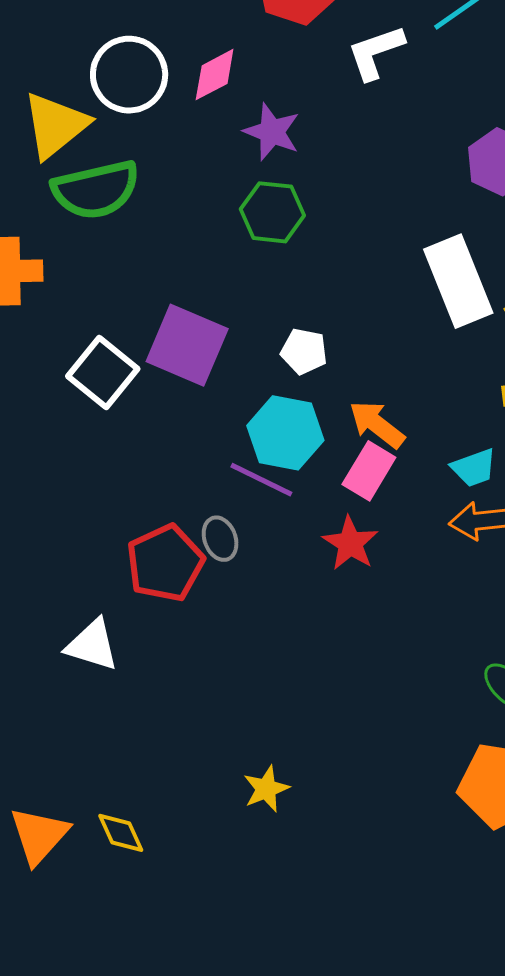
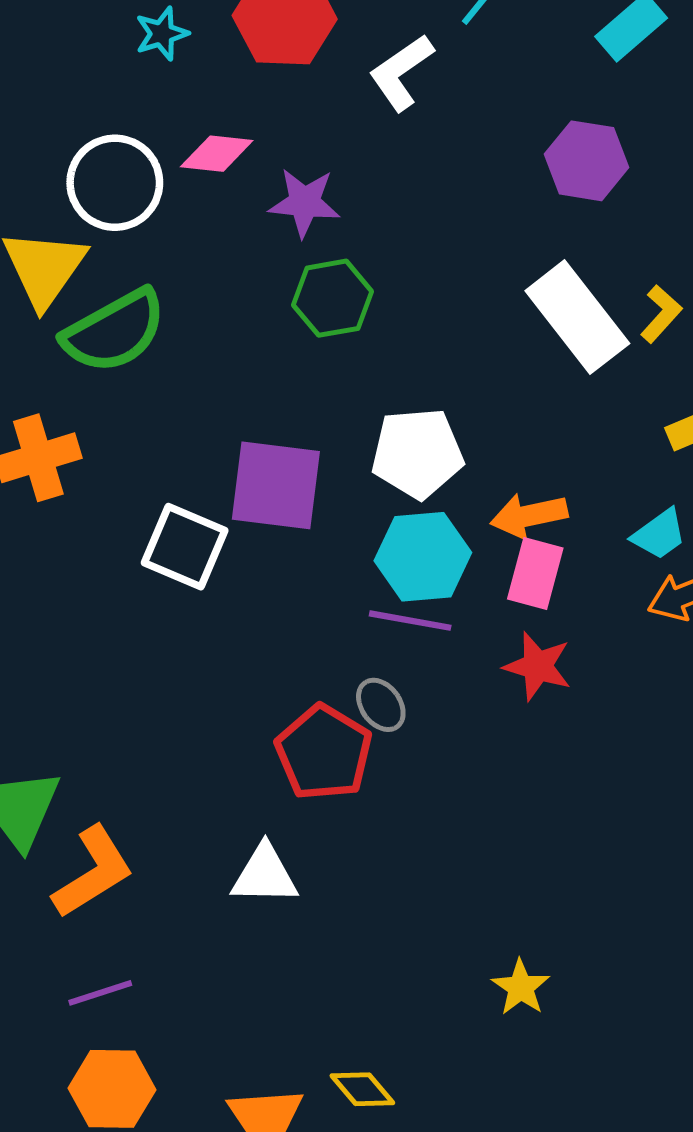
pink diamond: (215, 75) -> (217, 154), turned 50
white pentagon: (304, 351) -> (417, 453), size x1.6
orange arrow: (377, 424) -> (529, 516), turned -34

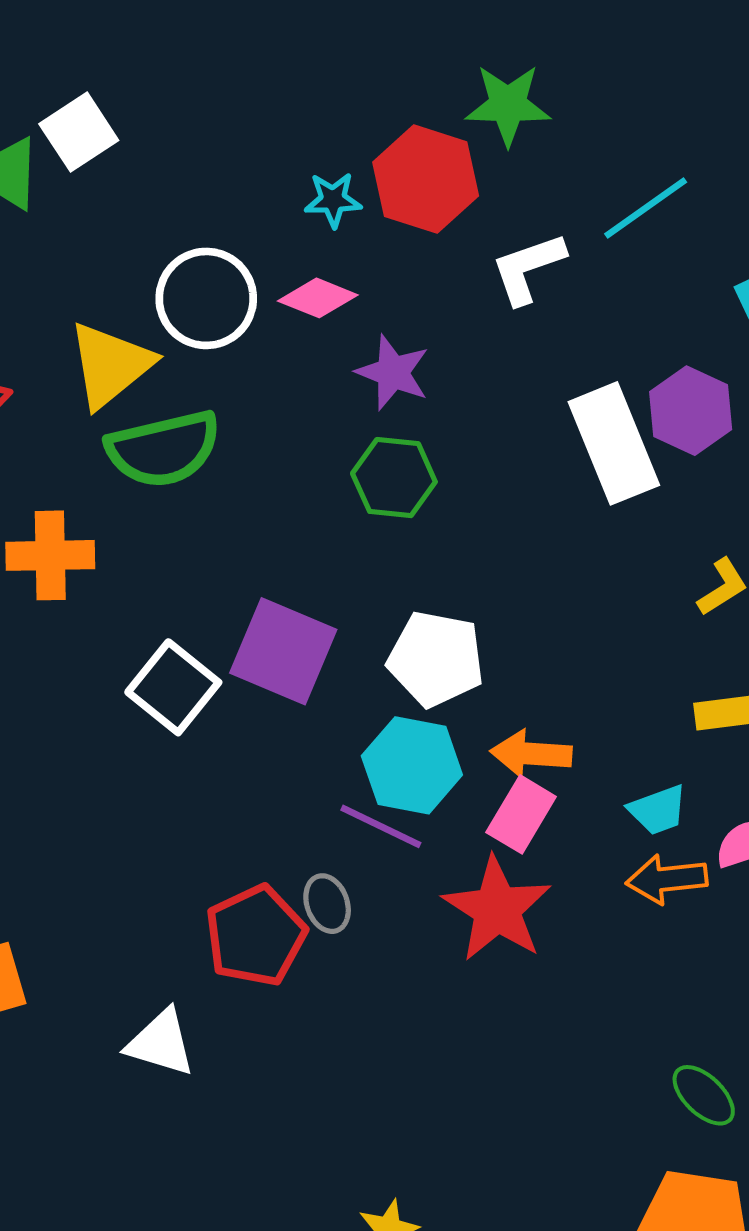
cyan star: (162, 34) -> (333, 200), moved
white rectangle: (577, 317) -> (614, 443), moved
red star: (538, 666) -> (497, 909), size x1.5

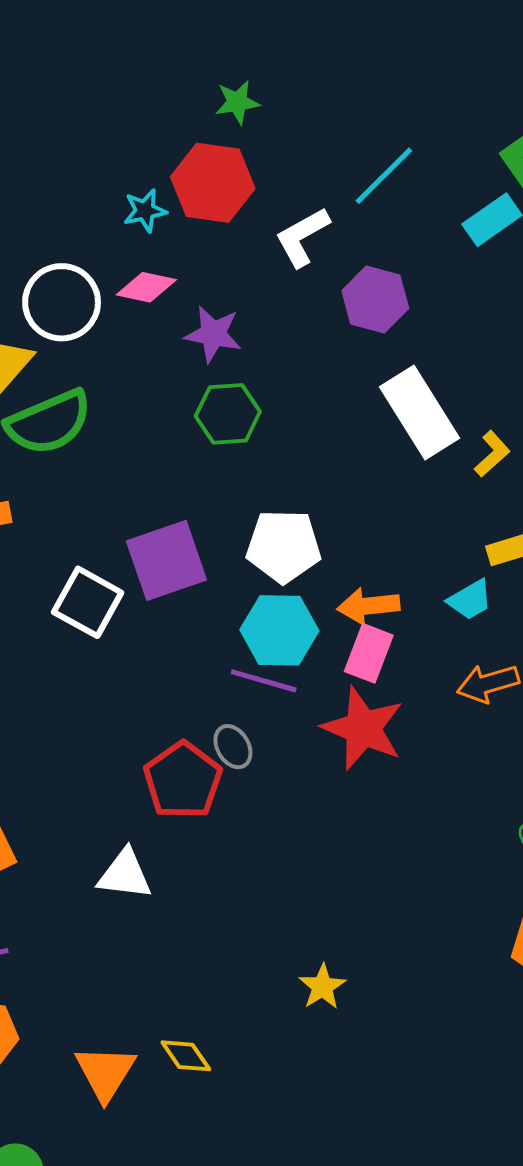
green star: (508, 105) -> (237, 102), moved, size x0.7
purple hexagon: (691, 411) -> (375, 300), moved
white rectangle: (614, 443) -> (420, 413), moved
purple square: (283, 651) -> (166, 560), turned -32
cyan trapezoid: (658, 810) -> (470, 600), moved

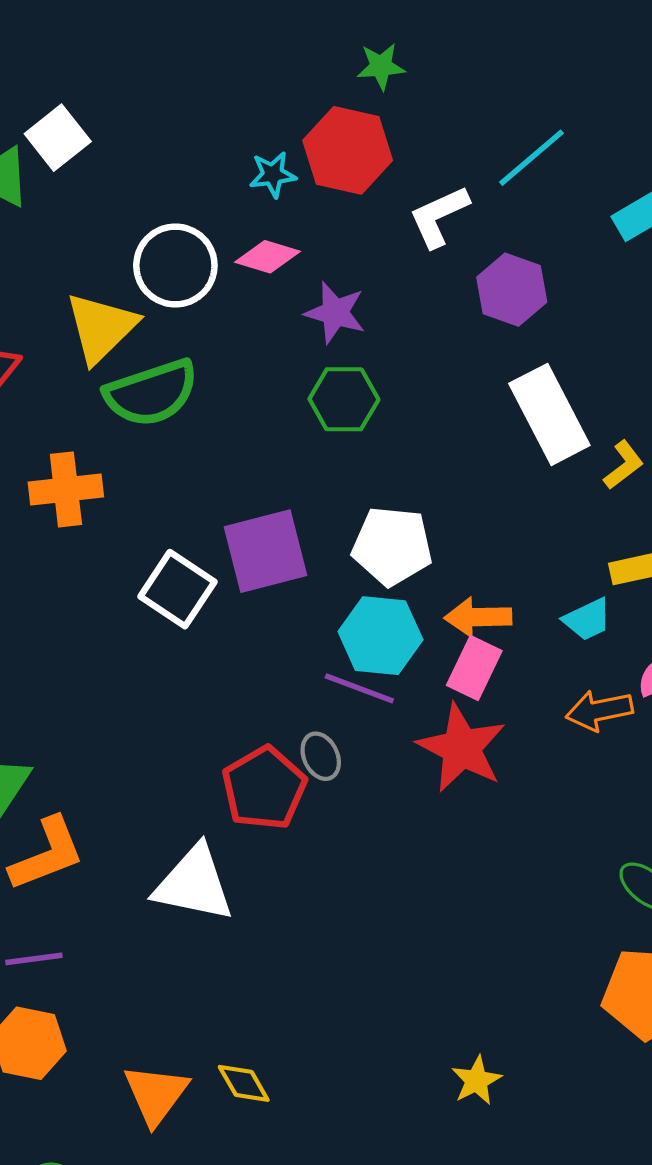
white triangle: (125, 874) -> (194, 884), size x1.4
yellow star: (322, 987) -> (476, 1080), moved

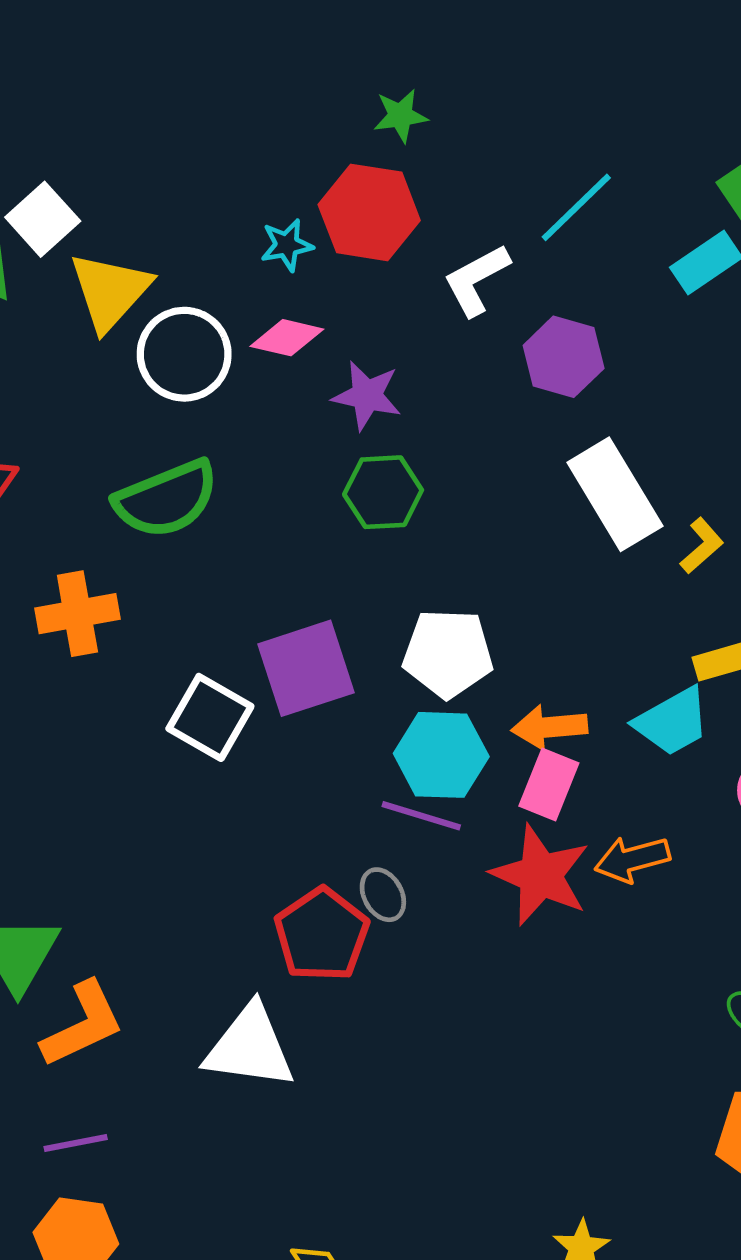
yellow triangle: (101, 327) -> (110, 291), moved
cyan trapezoid: (587, 619) -> (672, 722), size x1.4
orange arrow: (599, 710) -> (632, 859), moved

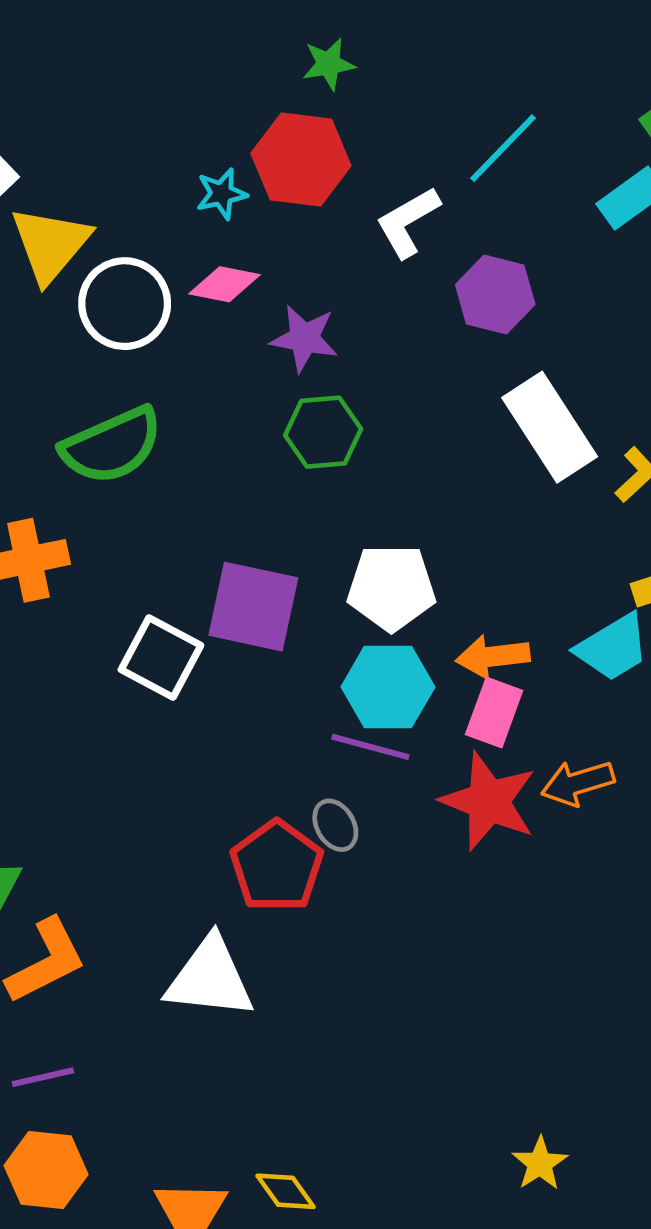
purple square: (306, 668) -> (253, 607), turned 32

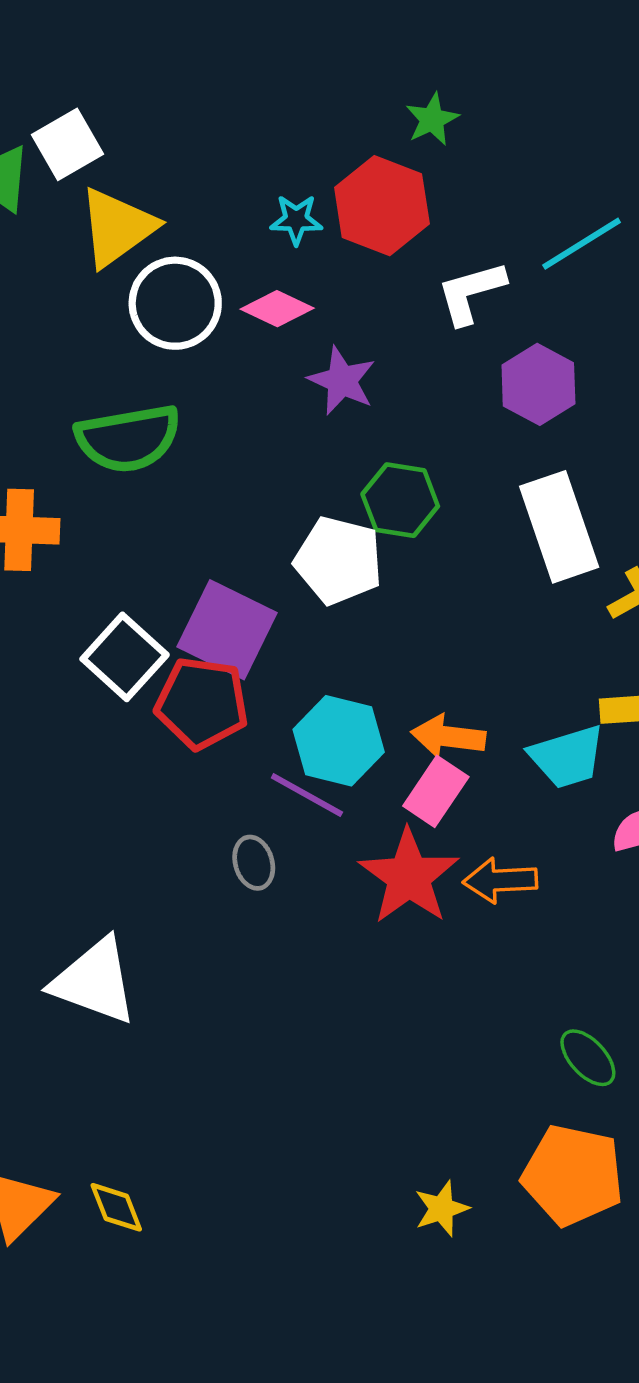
green star: (329, 64) -> (432, 119), turned -30
green hexagon: (323, 432) -> (400, 500), moved
white pentagon: (391, 588) -> (338, 560), moved
red pentagon: (277, 866) -> (202, 703), moved, turned 30
yellow star: (540, 1164) -> (442, 1209), moved

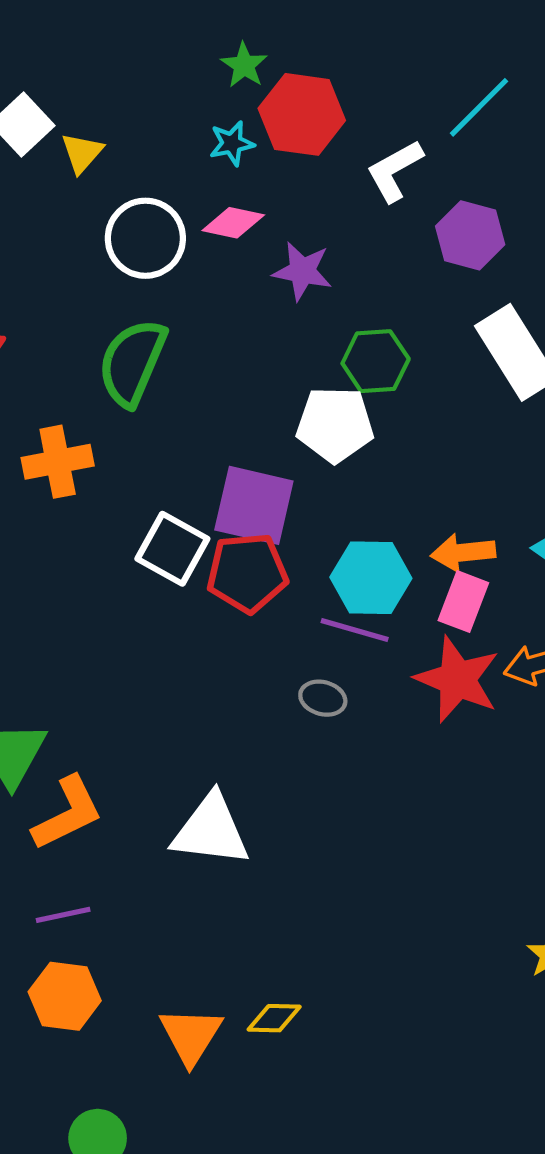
green star: (432, 119) -> (244, 65), moved
yellow triangle: (117, 227) -> (82, 153), moved, size x0.6
green semicircle: (128, 438) -> (132, 362), turned 136
gray ellipse: (254, 863) -> (323, 698), turned -45
yellow diamond: (116, 1207) -> (274, 1018), turned -54

